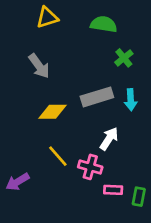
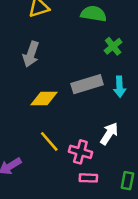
gray arrow: (39, 66) -> (31, 54), turned 55
white arrow: (109, 139) -> (109, 134), moved
pink rectangle: (113, 190) -> (88, 178), moved

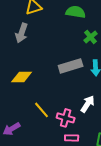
gray arrow: (31, 54) -> (22, 33), moved
yellow diamond: (44, 98) -> (22, 77), moved

